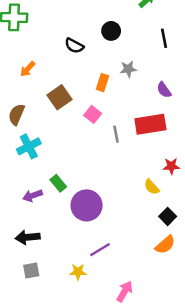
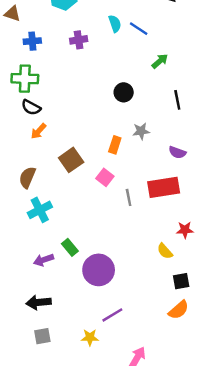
black semicircle: (74, 46) -> (31, 107), moved
purple semicircle: (164, 90) -> (177, 152), turned -35
black square: (168, 216) -> (181, 281), turned 35

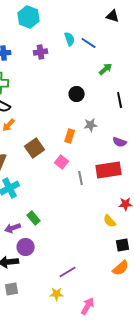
purple circle: (99, 270) -> (26, 247), moved, size x0.7
yellow star: (90, 337) -> (57, 294), moved

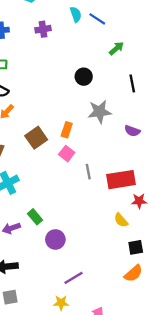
gray star: (91, 125) -> (99, 112), size x1.5
orange rectangle: (70, 136) -> (67, 130), moved
red rectangle: (109, 170) -> (121, 180), moved
purple circle: (26, 247) -> (55, 239), moved

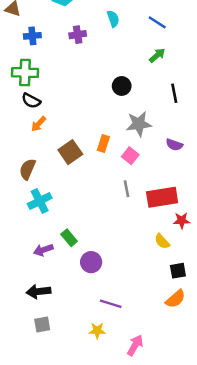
blue line: (97, 19) -> (157, 22), moved
pink square: (67, 154) -> (130, 156), moved
purple line: (73, 278) -> (111, 304), turned 48

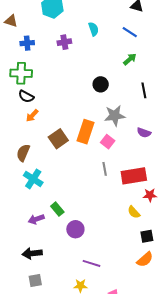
orange rectangle: (103, 143) -> (86, 132), size x1.6
cyan cross: (40, 201) -> (33, 179), turned -30

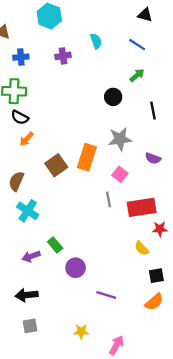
black circle: (101, 84) -> (113, 97), moved
pink square: (108, 142) -> (120, 174), moved
purple line: (92, 263) -> (106, 295), moved

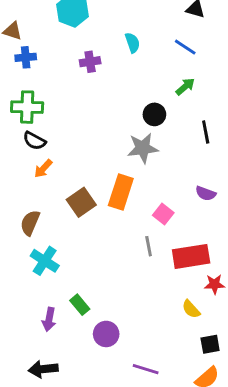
blue cross: (21, 57) -> (26, 57), moved
gray star: (120, 139) -> (143, 148), moved
purple arrow: (31, 256) -> (49, 319), turned -60

